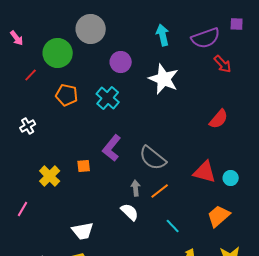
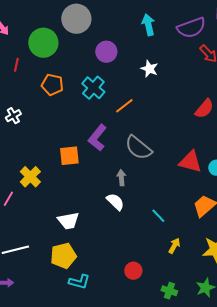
red line: (31, 75) -> (16, 65), turned -32
white star: (164, 79) -> (149, 69), size x0.6
orange square: (84, 166) -> (69, 156), size x1.5
yellow cross: (50, 176) -> (30, 177), moved
orange line: (160, 191) -> (124, 106), moved

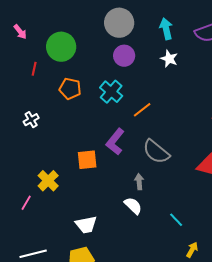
gray circle: (76, 19) -> (119, 23), moved
white star: (149, 69) -> (169, 59), moved

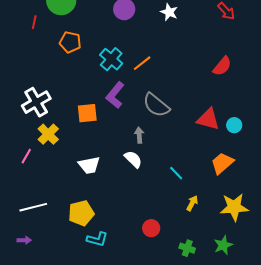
cyan cross: (111, 92) -> (111, 59), moved
white cross: (31, 120) -> (36, 102), moved, size x1.8
white trapezoid: (86, 225) -> (89, 165), moved

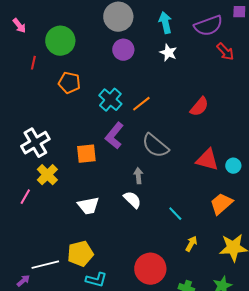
red semicircle: (222, 66) -> (199, 107), moved
white line: (33, 207) -> (45, 265), moved
red circle: (151, 228) -> (150, 269), size x1.8
purple arrow: (24, 240) -> (23, 281), turned -40

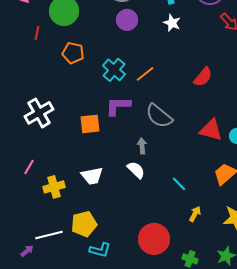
purple L-shape: (114, 136) -> (118, 106), turned 52
yellow cross: (47, 175) -> (54, 187), moved, turned 30

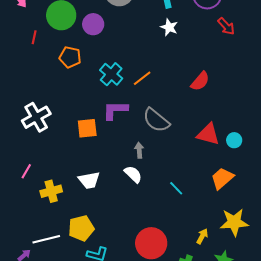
purple circle: (127, 20) -> (93, 24), moved
yellow arrow: (195, 214) -> (202, 236), moved

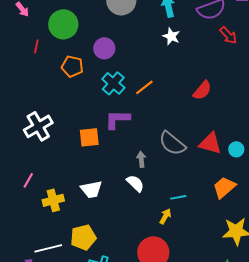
purple circle: (93, 24) -> (104, 48), moved
gray semicircle: (156, 120) -> (172, 143), moved
cyan line: (176, 188) -> (178, 197), turned -56
yellow arrow: (202, 236) -> (165, 216), moved

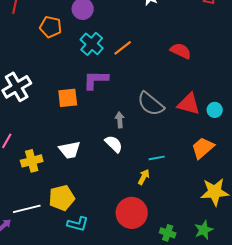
red semicircle: (202, 90) -> (181, 51), turned -105

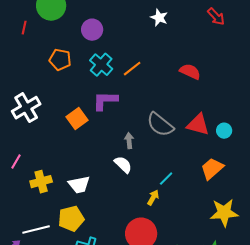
orange pentagon: (51, 27) -> (60, 60), moved
orange square: (68, 98) -> (77, 119), turned -30
white trapezoid: (70, 150) -> (79, 185), moved
cyan line: (157, 158) -> (166, 179), turned -35

